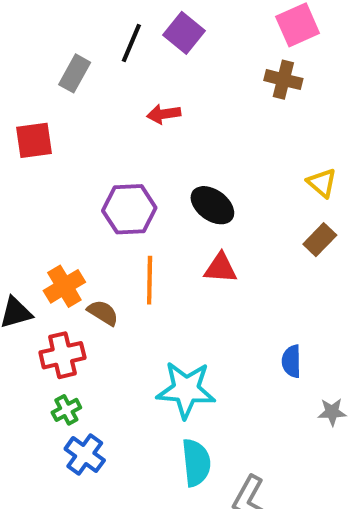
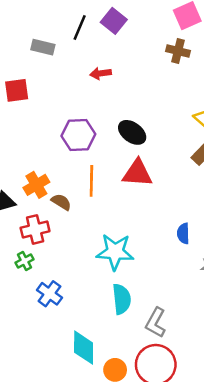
gray rectangle: (75, 73) -> (43, 47), turned 75
red triangle: (221, 268) -> (137, 173), size x1.4
green cross: (66, 410) -> (25, 261), moved

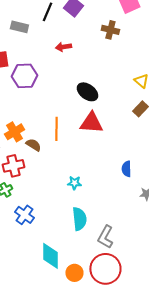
brown cross: (178, 51) -> (110, 30), moved
purple hexagon: (78, 135) -> (24, 76), moved
cyan star: (115, 252) -> (74, 183), size x0.5

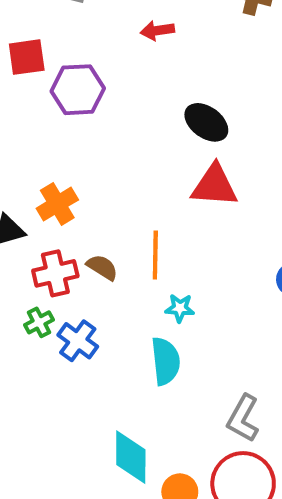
orange line: (56, 129) -> (155, 255), moved
brown semicircle: (33, 145) -> (102, 267), moved
blue cross: (24, 215) -> (78, 341), moved
cyan semicircle: (79, 219) -> (166, 361), moved

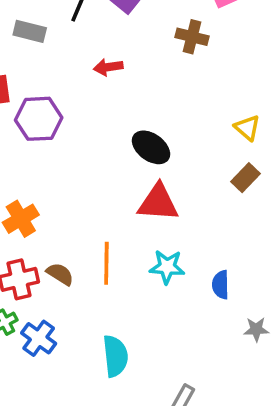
cyan star: (180, 308) -> (167, 267), moved, size x1.4

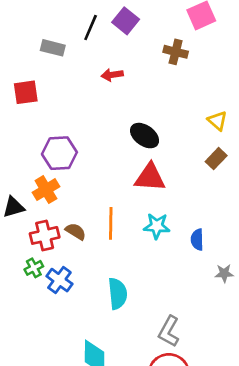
purple hexagon: (39, 119) -> (59, 153), moved

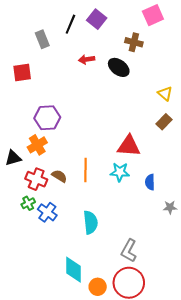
gray rectangle: (53, 48) -> (42, 39), turned 54
black ellipse: (145, 136) -> (119, 67), moved
red triangle: (150, 177) -> (129, 146), moved
red cross: (45, 235) -> (36, 179), turned 35

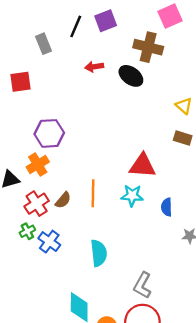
purple square: (97, 19) -> (106, 21), turned 30
brown cross: (134, 42) -> (148, 47), size x1.4
brown rectangle: (164, 122) -> (183, 138), turned 63
brown semicircle: (59, 176) -> (63, 200), turned 98
red cross: (36, 179) -> (37, 204), turned 35

